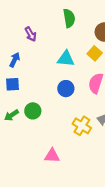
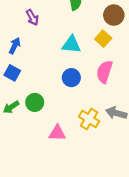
blue square: (13, 84) -> (12, 73), turned 32
pink triangle: (52, 156) -> (57, 133), moved

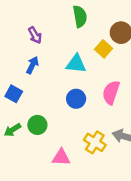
yellow square: (103, 39) -> (104, 49), moved
blue arrow: (15, 46) -> (32, 65), moved

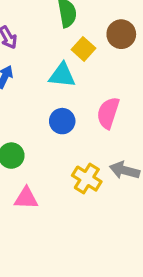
yellow square: (104, 49) -> (84, 49), moved
pink triangle: (61, 157) -> (26, 198), moved

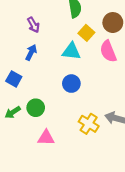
pink semicircle: (108, 113) -> (108, 51), moved, turned -40

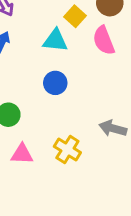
yellow cross: (89, 124) -> (67, 149), moved

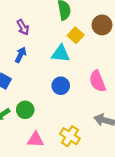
pink semicircle: (104, 41) -> (97, 81), moved

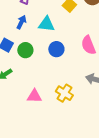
cyan triangle: (61, 54) -> (46, 24), moved
green circle: (25, 110) -> (25, 50), moved

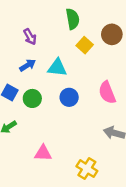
blue arrow: (21, 22) -> (28, 65), turned 32
yellow cross: (64, 93) -> (87, 169), moved

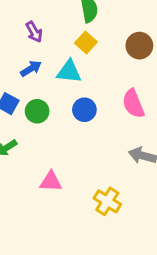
brown circle: (112, 34) -> (139, 46), moved
yellow square: (85, 45) -> (86, 43), moved

